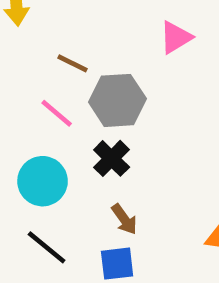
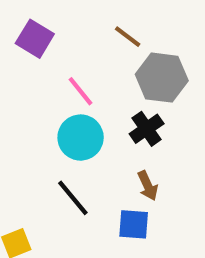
pink line: (57, 113) -> (81, 91), moved

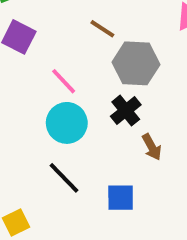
brown arrow: (148, 186) -> (152, 147), moved

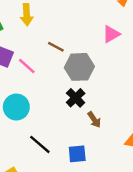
pink line: (64, 81) -> (27, 66), moved
cyan circle: (67, 123) -> (16, 107), moved

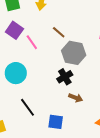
brown arrow: (94, 120) -> (76, 98), turned -48

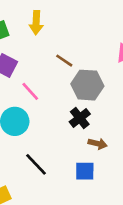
pink line: (32, 42) -> (30, 91), moved
blue square: (56, 122) -> (85, 171), moved

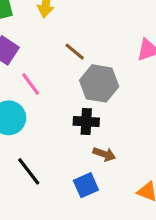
black cross: (80, 118) -> (86, 122), turned 36
blue square: (85, 171) -> (86, 185), turned -30

